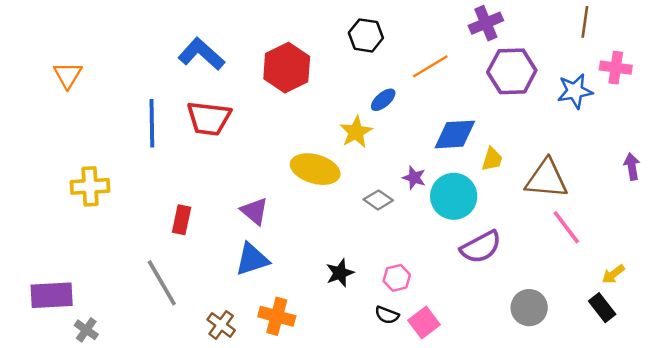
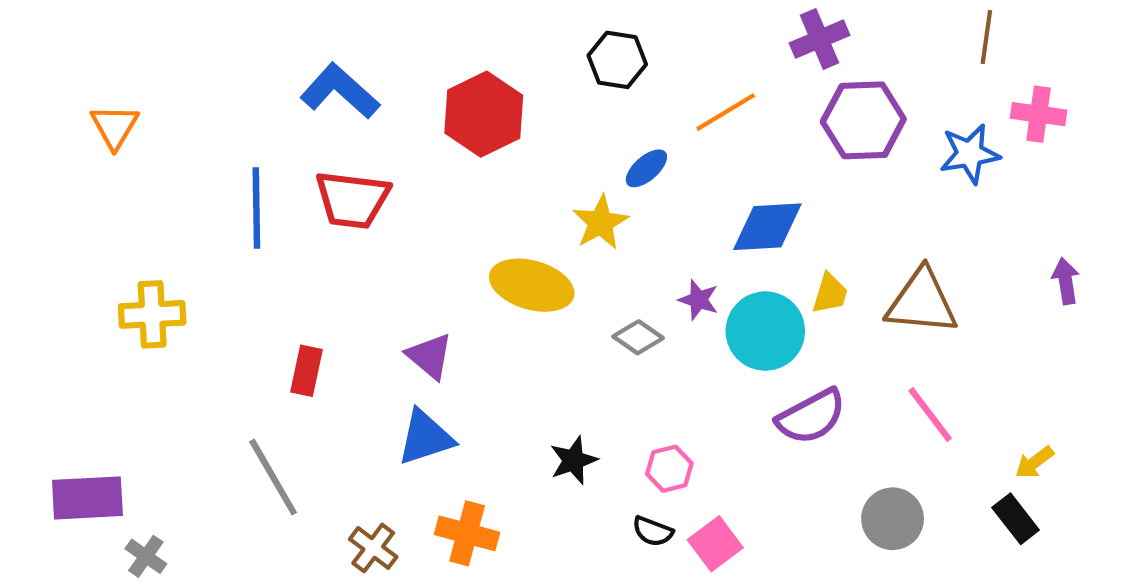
yellow trapezoid: (492, 159) -> (830, 294), moved
pink line: (566, 227) -> (930, 414), moved

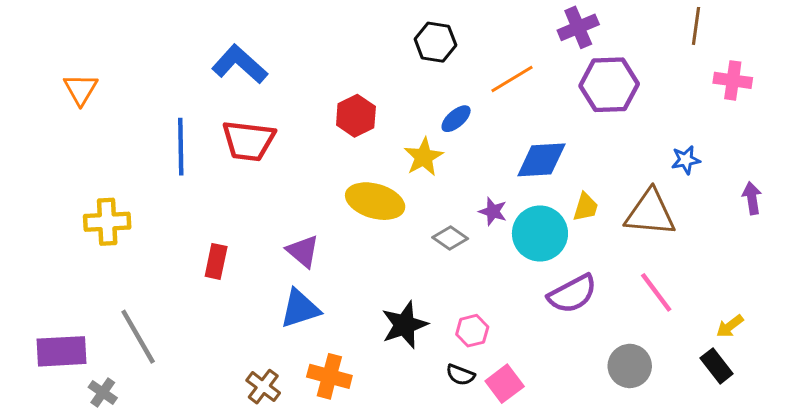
red hexagon: (484, 114) -> (356, 116), moved, size x0.7
blue star: (970, 154) -> (686, 160), moved, size x0.7
black star: (573, 460) -> (405, 325), size x1.4
gray line: (273, 477) -> (138, 337), moved

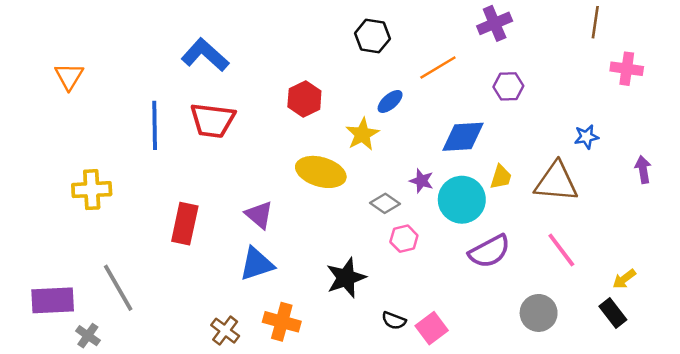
purple hexagon: (609, 85) -> (508, 86), moved, size x0.6
red rectangle: (216, 261) -> (185, 224), size x1.4
pink hexagon: (472, 331) -> (404, 239), moved

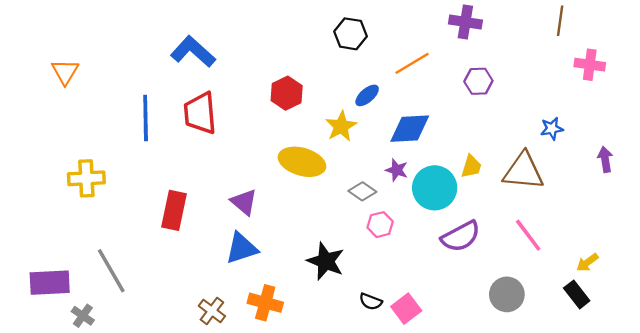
purple cross: (495, 23) -> (465, 22), turned 32
red trapezoid: (213, 120) -> (200, 113), turned 78
blue diamond: (463, 137) -> (410, 129), moved
black star: (346, 278) -> (326, 261), turned -30

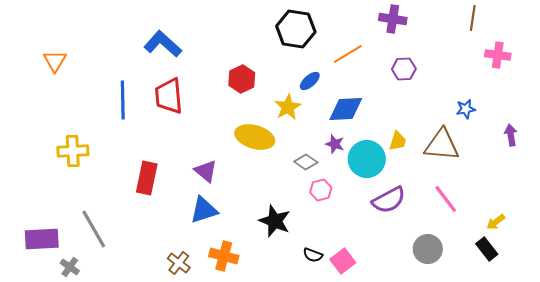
black hexagon: (351, 34) -> (296, 29), size x1.4

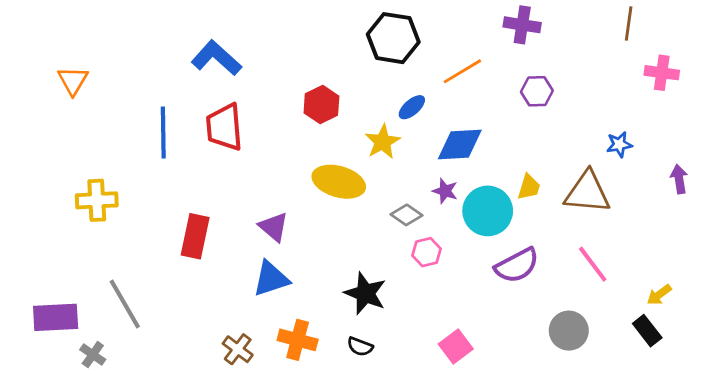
black semicircle: (313, 255) -> (360, 347), moved

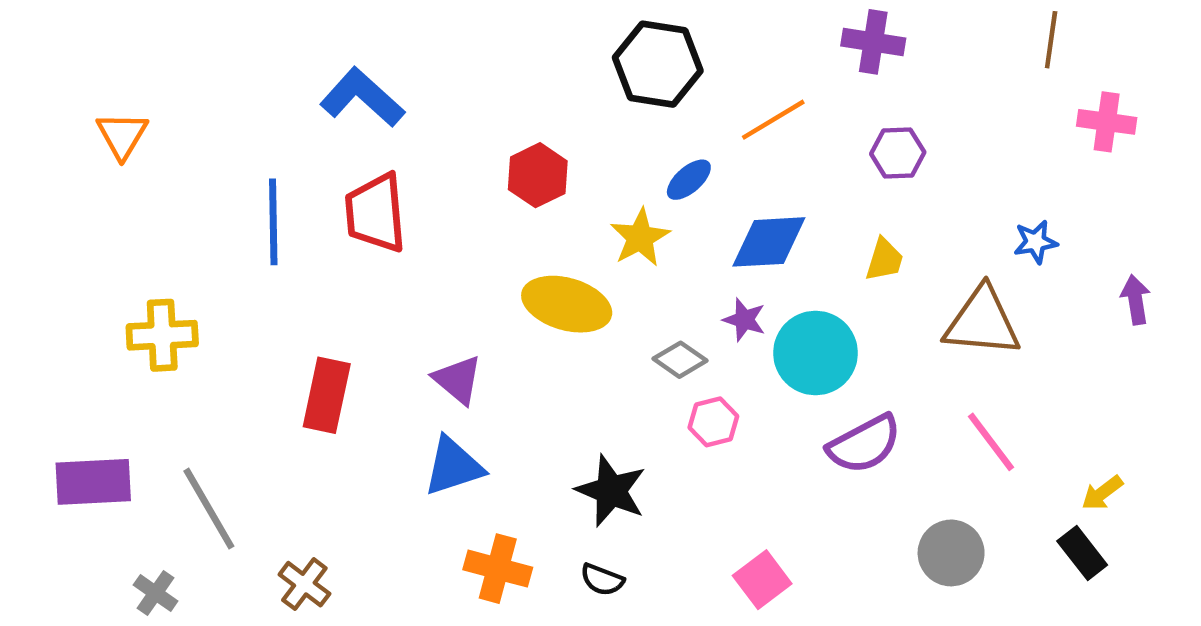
yellow trapezoid: (529, 187) -> (884, 260), moved
purple rectangle: (56, 317) -> (93, 482), moved
brown cross: (238, 349) -> (304, 584), moved

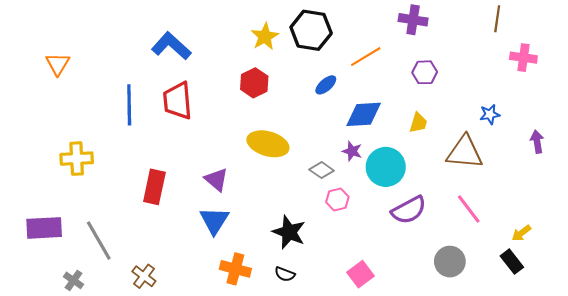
yellow star: (640, 237) -> (265, 37), moved
blue triangle: (453, 466) -> (214, 221), turned -40

